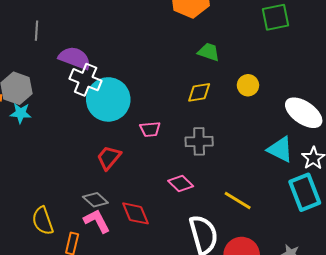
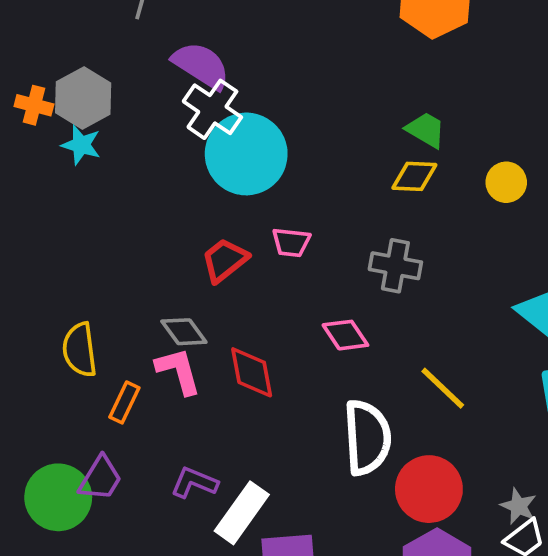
green trapezoid: (209, 52) -> (426, 130), moved
pink trapezoid: (150, 129) -> (291, 242), moved

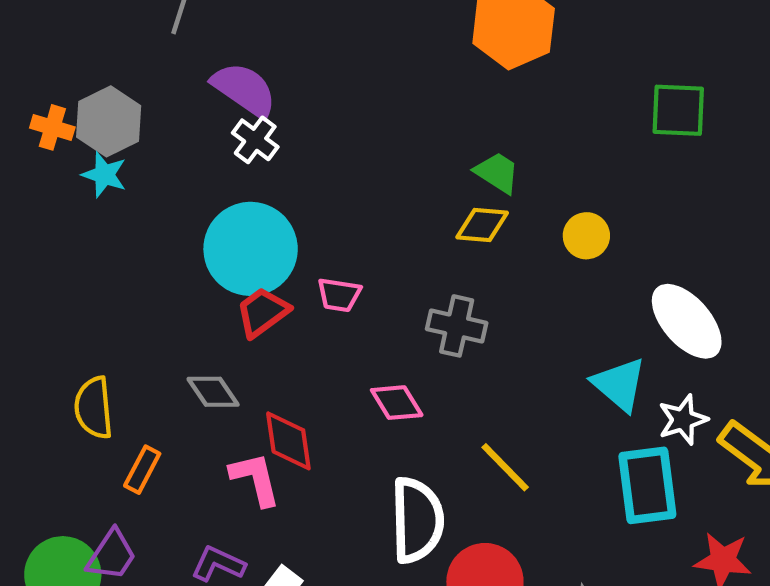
white cross: (212, 109) -> (255, 140), size x0.7
cyan circle: (246, 154) -> (251, 249), moved
pink L-shape: (178, 371) -> (255, 479), moved

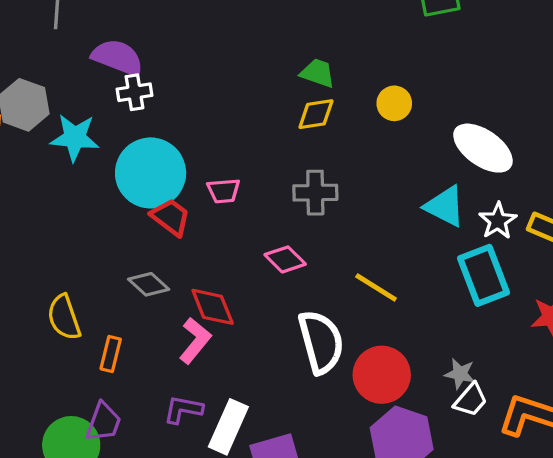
white cross: (255, 140) -> (135, 92), turned -32
cyan star: (104, 175) -> (75, 138), moved, size x1.4
red trapezoid: (262, 312) -> (171, 217), turned 87
pink L-shape: (255, 479) -> (195, 341), turned 66

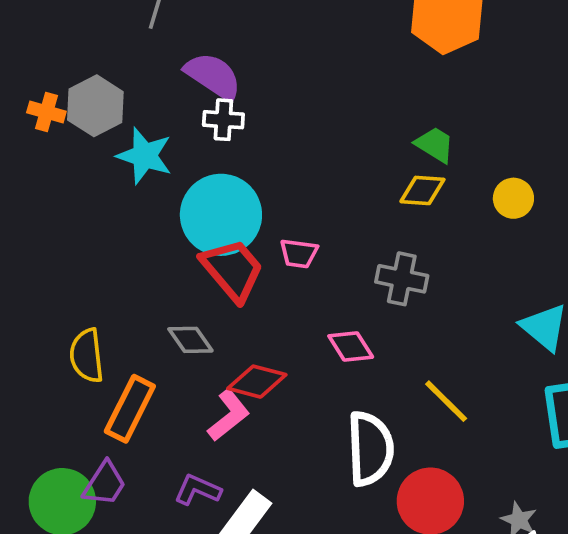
red trapezoid: (171, 217) -> (232, 270), size x1.4
red diamond: (213, 307) -> (257, 382), turned -66
orange rectangle: (111, 354) -> (130, 409), size x1.6

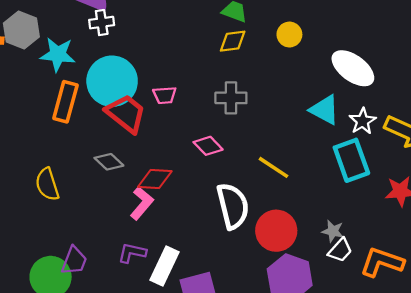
orange rectangle: (130, 409) -> (65, 102), moved

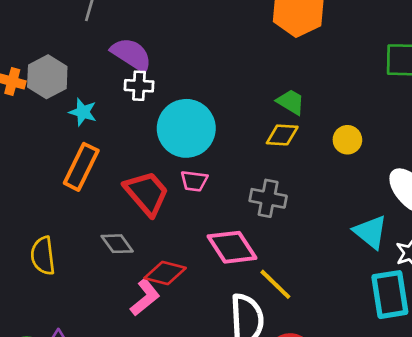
cyan star: (58, 54) -> (83, 112), size x0.7
cyan circle: (112, 81) -> (186, 128), moved
pink diamond: (208, 146) -> (232, 247), size x1.5
yellow line: (273, 167) -> (275, 284), moved

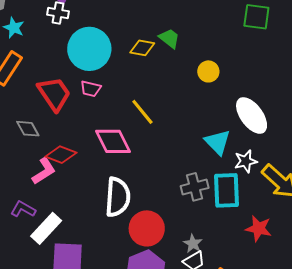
yellow diamond: (282, 135) -> (142, 48), moved
gray cross: (268, 198) -> (195, 187), moved, turned -32
yellow line: (275, 284) -> (142, 112), moved

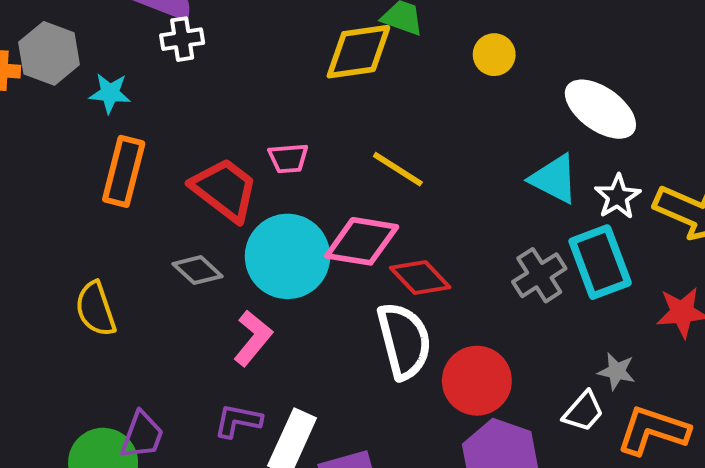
yellow diamond: (142, 48) -> (358, 52), size x1.5
cyan circle: (89, 49) -> (288, 256), moved
pink diamond: (113, 141) -> (362, 241), turned -36
red diamond: (61, 155) -> (420, 278), moved, turned 44
gray star: (193, 244) -> (617, 371), moved

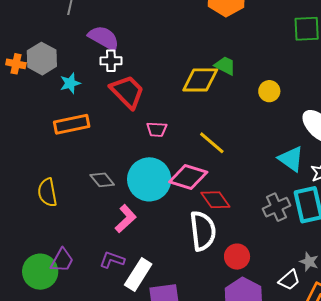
cyan star: (110, 93) -> (70, 83), turned -30
orange rectangle: (124, 171) -> (72, 124), turned 56
red trapezoid: (224, 189) -> (127, 92), moved
red circle: (477, 381) -> (237, 257), size x0.7

